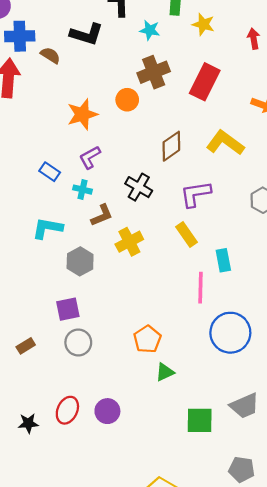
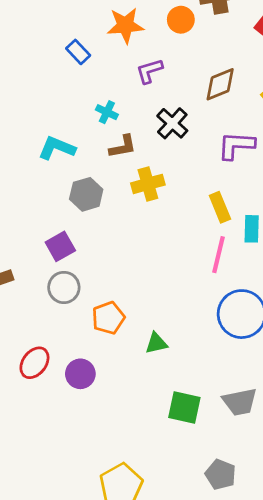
purple L-shape: (90, 157) -> (149, 71), moved
blue rectangle: (50, 172) -> (78, 52), moved
yellow rectangle: (186, 234) -> (220, 207), moved
purple square: (68, 309) -> (60, 246), turned -30
orange pentagon: (147, 339) -> (108, 318), moved

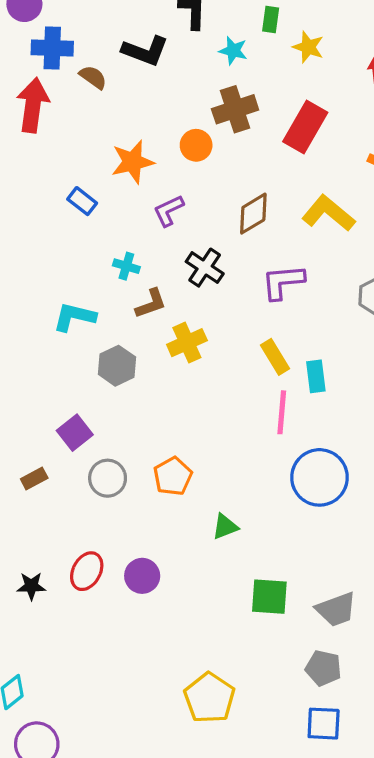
purple square: (60, 246) -> (75, 433), moved
orange pentagon: (108, 318) -> (173, 476), moved
gray trapezoid: (240, 402) -> (336, 609), moved

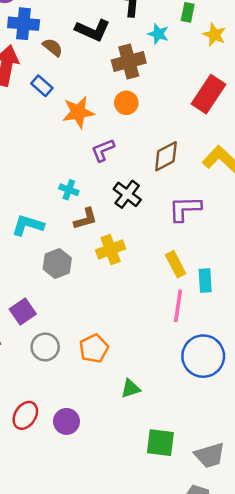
brown cross: (235, 109) -> (129, 61), moved
blue rectangle: (82, 201) -> (42, 86), moved

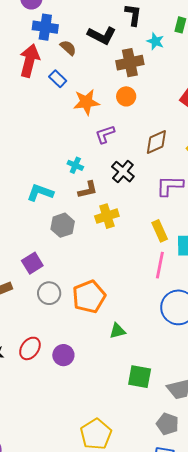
orange pentagon: (94, 349) -> (89, 297), size x1.4

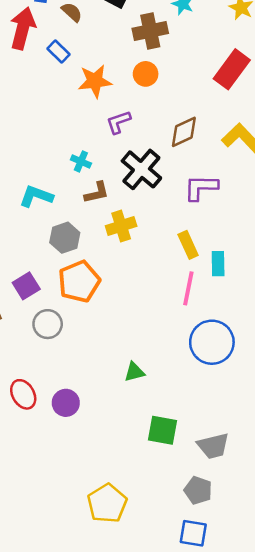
black cross: (123, 172) -> (141, 169), size x1.4
orange pentagon: (89, 297) -> (79, 281), moved
red ellipse: (30, 348) -> (23, 394), turned -65

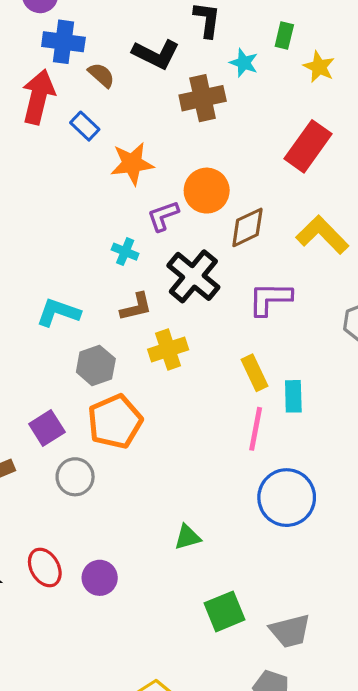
orange circle: (146, 74) -> (207, 191), moved, size x1.4
cyan cross: (81, 161) -> (125, 252), moved
green square: (163, 430) -> (225, 611), turned -32

